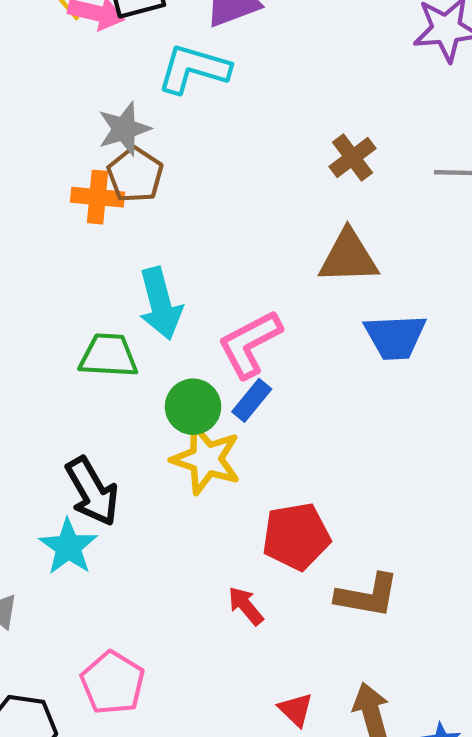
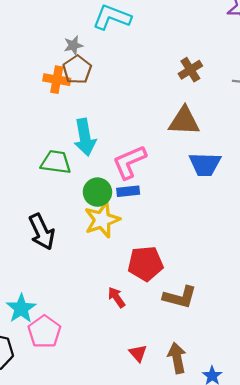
gray star: (124, 129) -> (73, 45), size x0.7
blue rectangle: (252, 400) -> (128, 191), turned 40
yellow star: (206, 459) -> (102, 220), turned 30
cyan star: (68, 547) -> (21, 308), moved

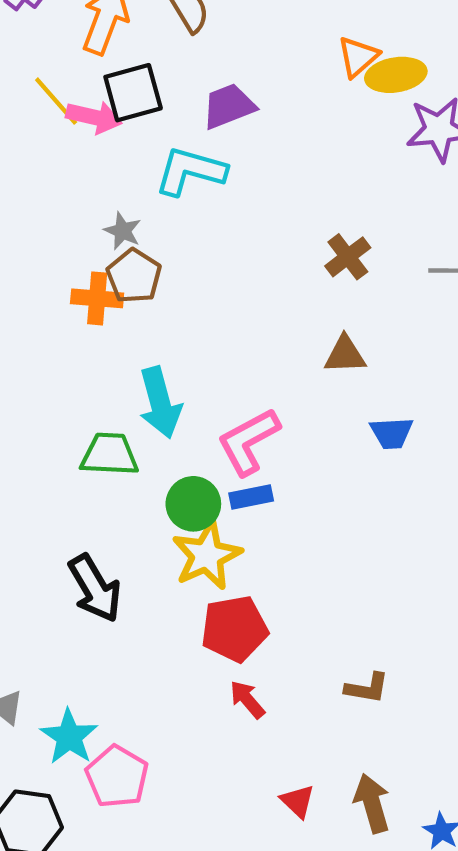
gray star: (73, 45) -> (123, 231), turned -30
brown triangle: (184, 121) -> (345, 355), size x0.7
blue trapezoid: (205, 164) -> (392, 433), size x0.7
red pentagon: (145, 264) -> (234, 629), moved
brown L-shape: (180, 297) -> (367, 688), size x0.7

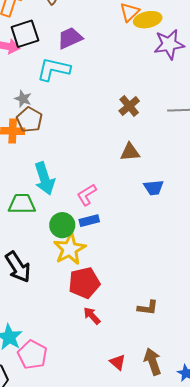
pink L-shape: (249, 441) -> (87, 195), size x0.7

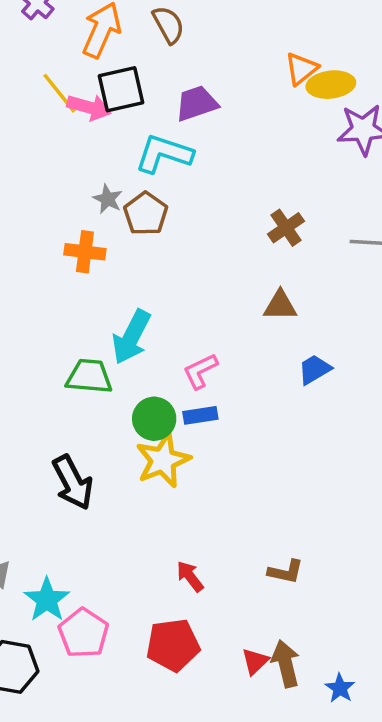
brown pentagon: (29, 120) -> (146, 214), moved
cyan arrow: (44, 178) -> (131, 337), turned 40
blue trapezoid: (154, 188) -> (315, 369), turned 150
red pentagon: (84, 283) -> (173, 645), moved
red triangle: (118, 362) -> (255, 661), moved, turned 30

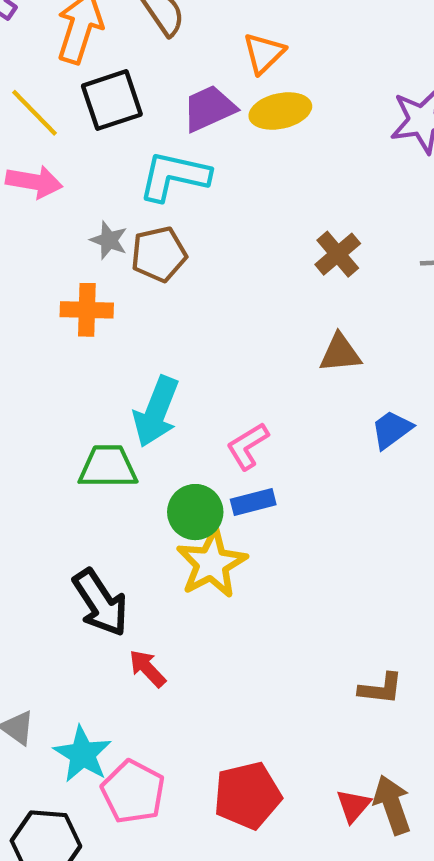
orange triangle: (301, 69) -> (264, 53), moved
yellow ellipse: (331, 85) -> (280, 111), moved
pink arrow: (89, 107) -> (34, 182), moved
brown pentagon: (146, 214) -> (159, 254), turned 30
red arrow: (190, 576) -> (147, 668), moved

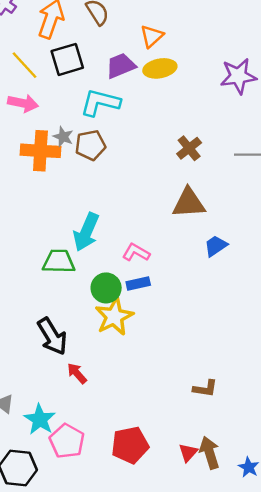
orange cross: (87, 310) -> (40, 151), moved, size x1.4
brown triangle: (340, 353) -> (189, 203), size x1.4
pink L-shape: (248, 446) -> (136, 252), turned 60

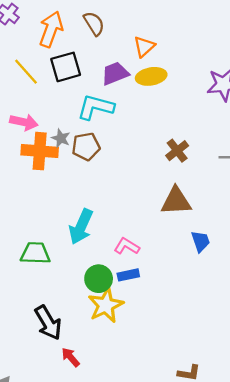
pink arrow: (23, 103) -> (24, 122), moved
blue trapezoid: (216, 246) -> (200, 241), turned 105
green trapezoid: (59, 261) -> (35, 253), moved

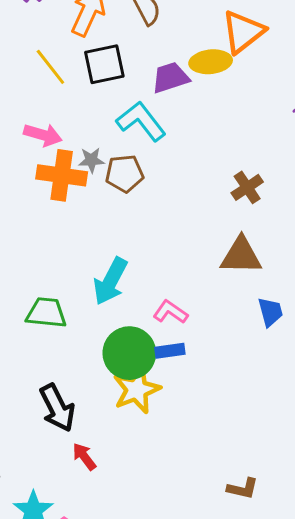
orange triangle: (144, 47) -> (243, 32), moved, size x1.5
yellow ellipse: (151, 76) -> (211, 62), moved
cyan L-shape: (96, 107) -> (141, 121), turned 33
gray star: (61, 138) -> (91, 160), turned -30
green circle: (99, 279) -> (129, 353), size x1.4

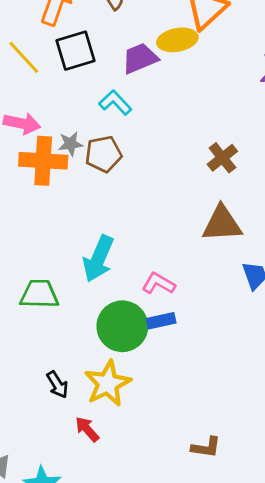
cyan L-shape: (141, 121) -> (115, 103), size x0.7
yellow star: (137, 390) -> (108, 384), moved
black arrow: (57, 408) -> (57, 385), size x0.6
brown L-shape: (243, 489) -> (206, 447), moved

